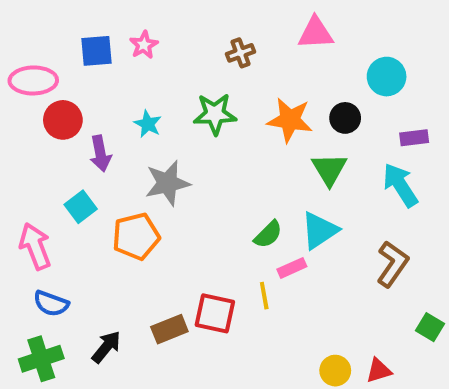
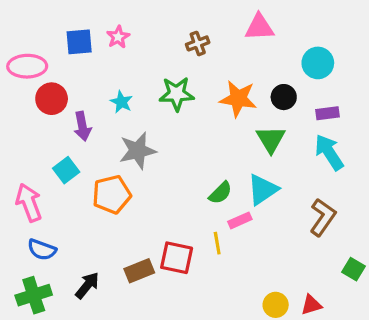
purple rectangle: (414, 138) -> (328, 113), moved

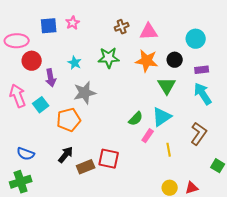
pink triangle: (259, 27) -> (149, 32), moved
pink arrow: (29, 203) -> (18, 96), moved
pink rectangle: (240, 220) -> (148, 136), turned -32
yellow line: (217, 243) -> (169, 150), moved
black arrow: (87, 285) -> (66, 155), moved

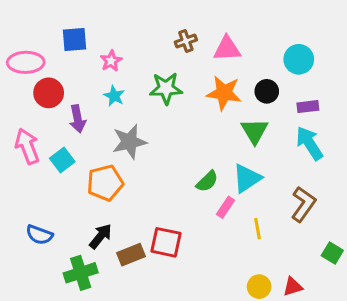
pink star: (73, 23) -> (111, 61), moved
green cross: (21, 182) -> (81, 273), moved

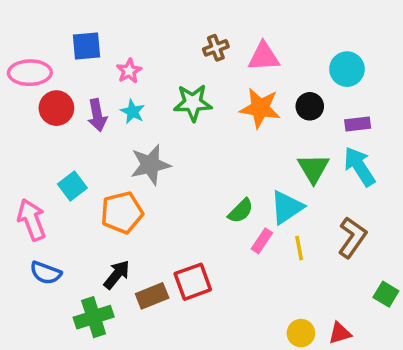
purple arrow: (78, 119) -> (97, 115), moved
green triangle: (255, 131) -> (313, 168), moved
pink arrow: (27, 146) -> (32, 220), moved
yellow line: (258, 229) -> (299, 248), moved
red square: (166, 242) -> (193, 282), turned -32

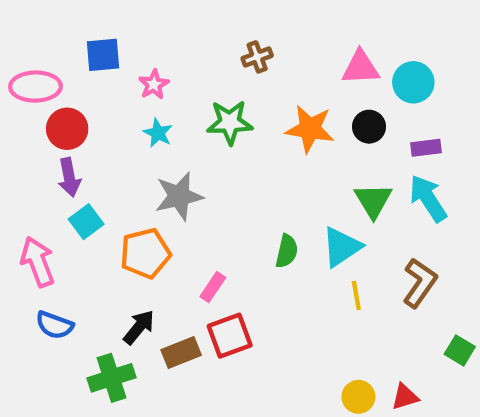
pink triangle: (264, 57) -> (361, 68), moved
purple arrow: (97, 115) -> (69, 177), moved
green semicircle: (241, 211) -> (287, 251), turned -32
pink rectangle: (262, 241) -> (213, 287), moved

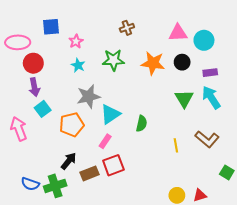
cyan triangle: (342, 247) -> (110, 114), moved
brown L-shape: (420, 283) -> (207, 139), turned 95
blue semicircle: (54, 325) -> (30, 184), moved

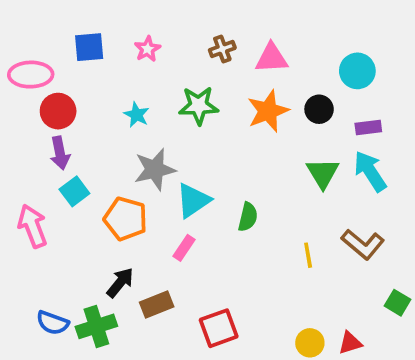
pink triangle: (178, 33) -> (272, 58), moved
pink star: (76, 41) -> (147, 49), moved
orange star: (153, 63) -> (268, 111), turned -30
orange pentagon: (72, 125) -> (126, 219), turned 30
red square: (113, 165) -> (219, 328), moved

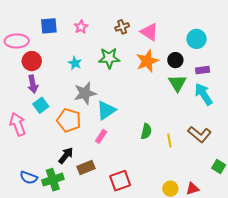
pink triangle: (272, 58) -> (149, 32), turned 36
green triangle: (323, 173) -> (177, 83), moved
green semicircle: (248, 217) -> (146, 131), moved

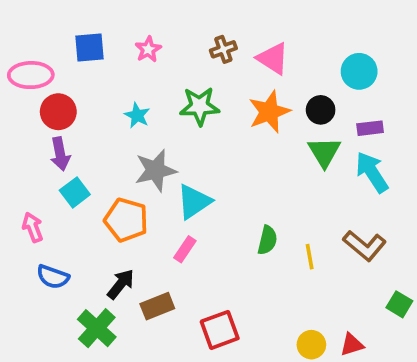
pink arrow: (18, 124) -> (33, 227), size x0.7
blue semicircle: (29, 178) -> (53, 277), moved
green cross: (53, 180) -> (97, 328), turned -30

